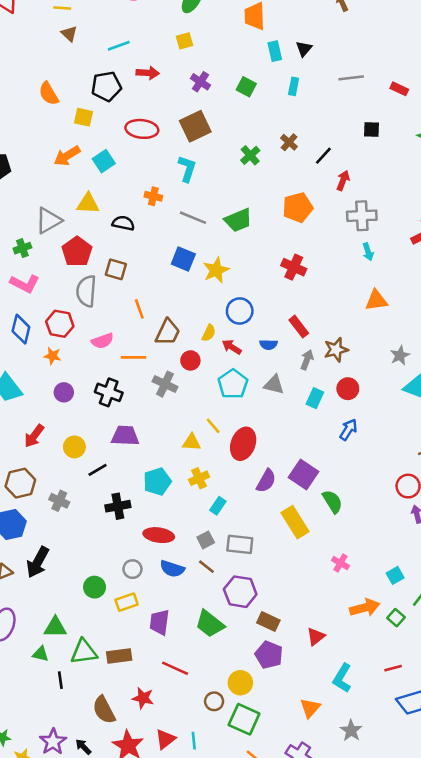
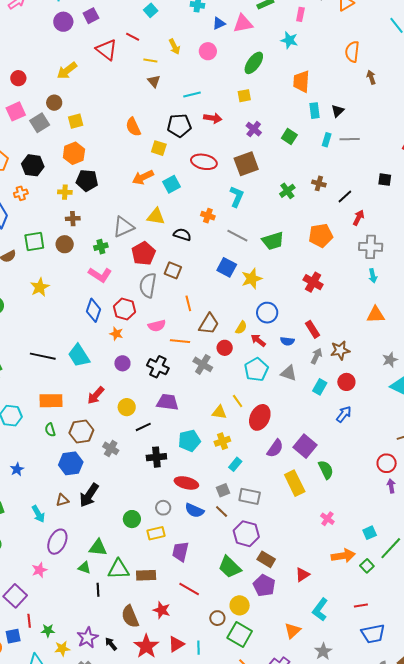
gray line: (351, 78) -> (350, 139), moved
brown cross: (289, 142) -> (319, 183), turned -32
green trapezoid: (210, 624) -> (230, 567), moved

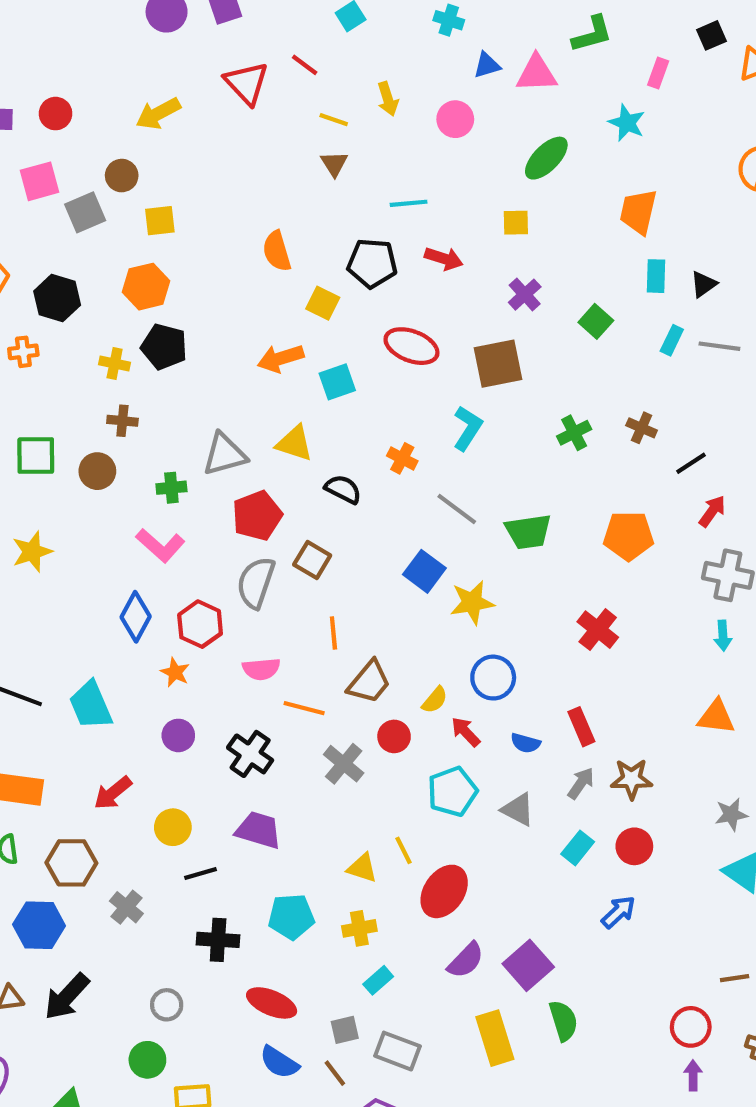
gray circle: (163, 508) -> (167, 1005), moved

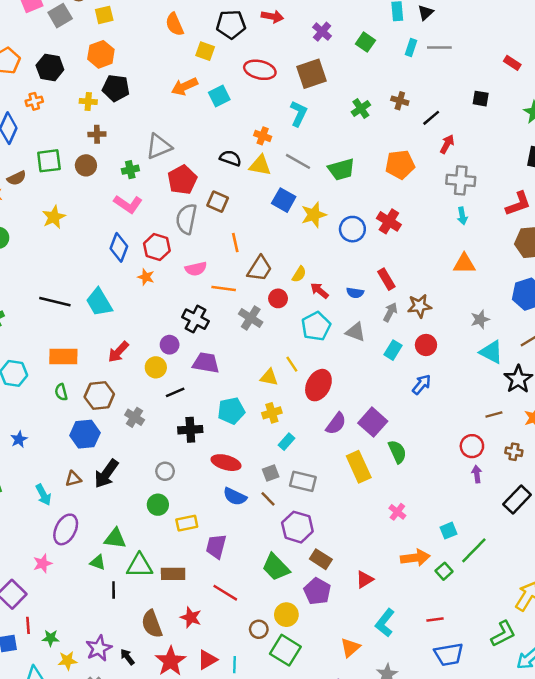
yellow triangle: (295, 443) -> (260, 165), moved
blue circle: (493, 678) -> (352, 229), moved
purple circle: (178, 735) -> (170, 345), moved

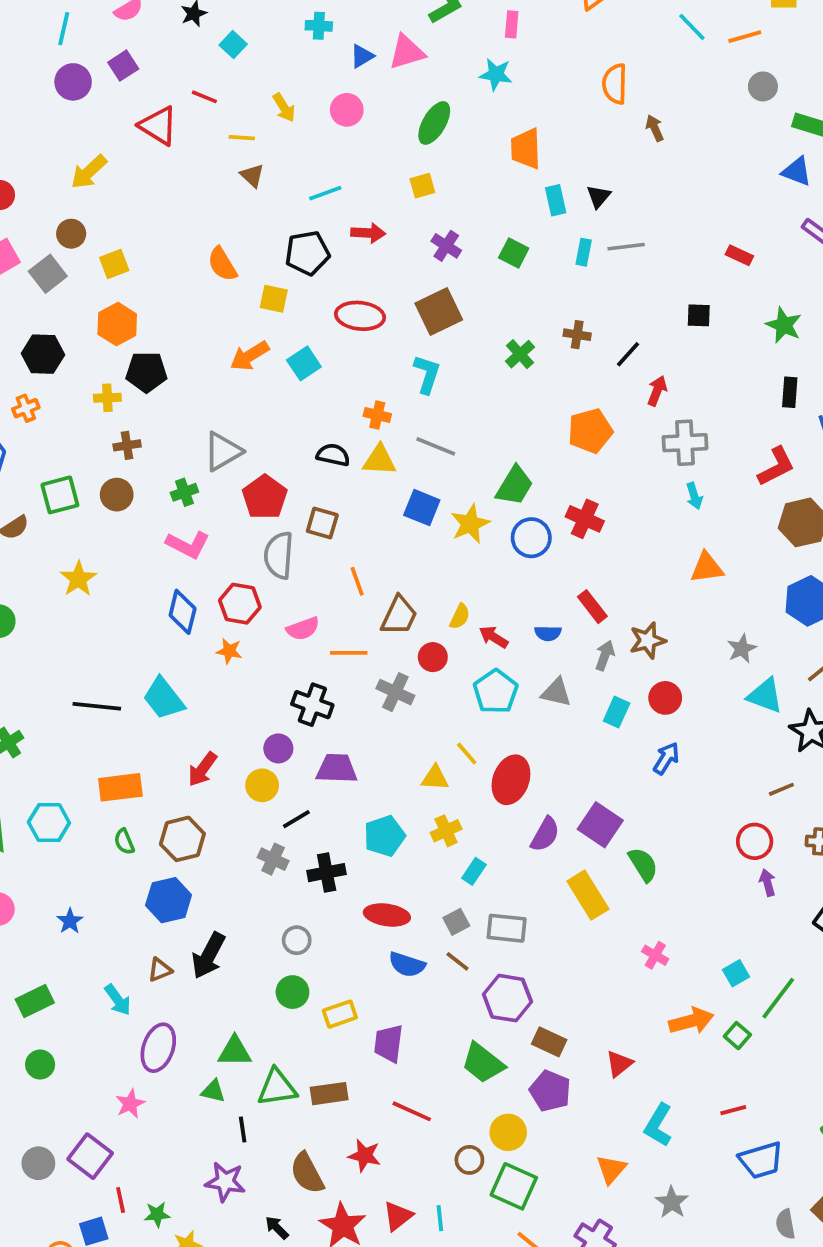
green trapezoid: (341, 169) -> (515, 486), moved, turned -36
gray cross: (135, 417) -> (273, 859), moved
purple star: (99, 648) -> (225, 1182), moved, turned -30

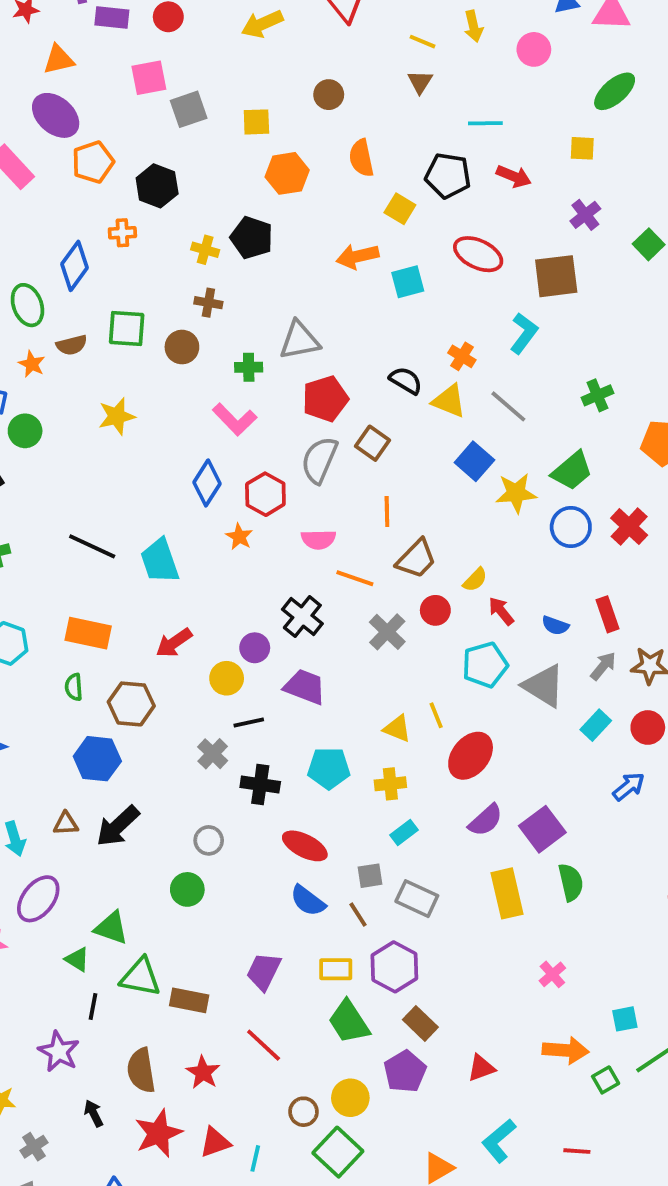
brown circle: (71, 234) -> (329, 95), moved
orange hexagon: (117, 324) -> (287, 173), moved
green cross: (520, 354) -> (597, 395), moved
gray triangle: (556, 692) -> (544, 686), size x1.4
yellow rectangle: (340, 1014) -> (336, 969), moved

